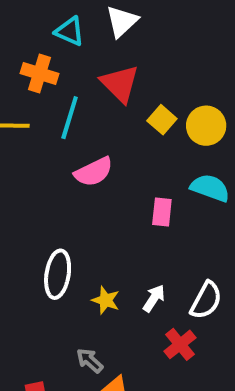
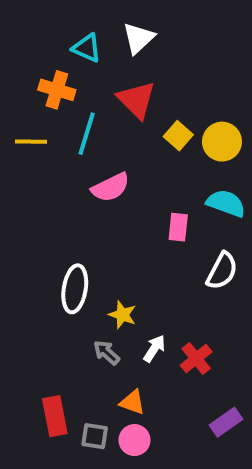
white arrow: (154, 298) -> (154, 349), moved
white semicircle: (206, 300) -> (222, 271), moved
gray arrow: (90, 360) -> (107, 353), moved

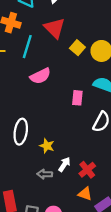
gray arrow: (107, 353) -> (45, 174), moved, turned -40
orange triangle: (132, 402) -> (85, 194), moved

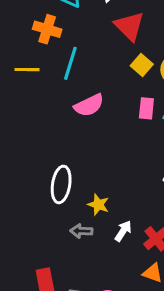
red triangle: (55, 28) -> (129, 26), moved
pink rectangle: (77, 98) -> (146, 108), moved
gray arrow: (45, 174) -> (81, 231), moved

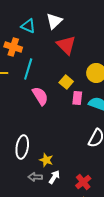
yellow square: (142, 65) -> (66, 82), moved
pink semicircle: (89, 105) -> (40, 96), turned -96
white arrow: (123, 231) -> (54, 177), moved

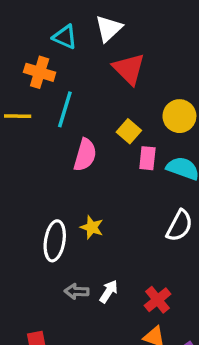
pink semicircle: (40, 96) -> (85, 155), turned 48
yellow star: (46, 160) -> (92, 227), moved

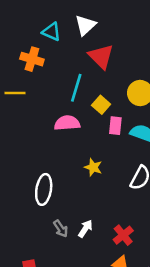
cyan line: (65, 109) -> (76, 88), moved
pink semicircle: (85, 155) -> (67, 123), turned -110
yellow star: (92, 227) -> (93, 167), moved
gray arrow: (77, 291) -> (61, 229), turned -126

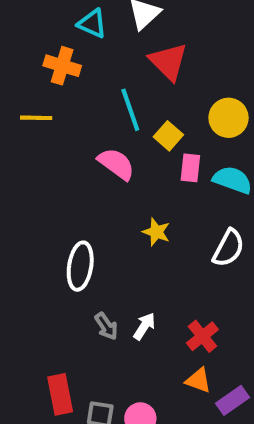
cyan line: (76, 88) -> (130, 110), turned -36
pink semicircle: (67, 123) -> (116, 164), turned 40

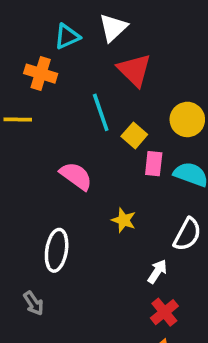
cyan triangle: (92, 24) -> (67, 36), turned -48
pink semicircle: (116, 164) -> (76, 176), moved
gray arrow: (106, 326) -> (34, 303), moved
white arrow: (144, 326) -> (157, 271), moved

